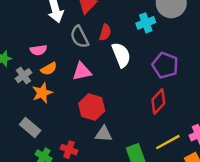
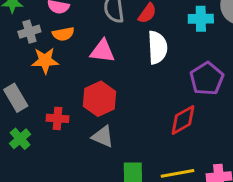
red cross: (69, 150) -> (57, 118), moved, turned -35

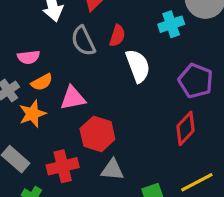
pink triangle: (102, 51) -> (73, 98), moved
red cross: (57, 118) -> (63, 166), size x1.4

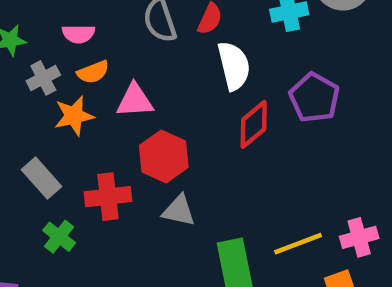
red diamond: (186, 128) -> (254, 124), moved

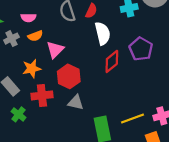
pink triangle: (135, 100) -> (55, 50), turned -42
orange star: (74, 116) -> (32, 69), moved

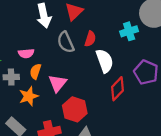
orange semicircle: (35, 36) -> (35, 71), turned 136
gray cross: (11, 39) -> (11, 77), turned 32
orange star: (32, 69) -> (29, 96), moved

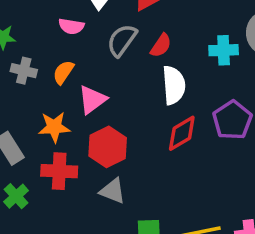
gray semicircle: (66, 42) -> (122, 40), turned 45
pink semicircle: (26, 53) -> (71, 26), moved
orange star: (29, 96) -> (54, 127), moved

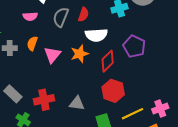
white semicircle: (174, 85) -> (96, 35), turned 105
orange star: (54, 127) -> (80, 54), moved
red hexagon: (108, 147) -> (113, 91), moved

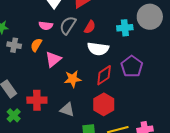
pink semicircle: (30, 16) -> (46, 26), moved
orange star: (80, 54) -> (73, 79), moved

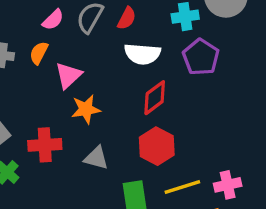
pink semicircle: (46, 26) -> (53, 20), turned -48
purple pentagon: (132, 66) -> (201, 57), moved
orange star: (73, 79) -> (86, 109), moved

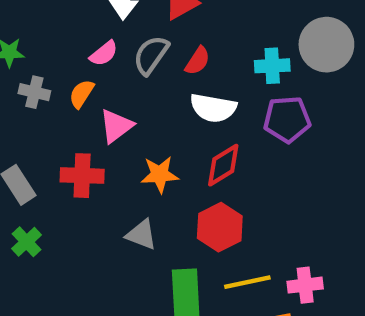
purple pentagon: (201, 57) -> (287, 119), turned 30
orange star: (86, 109) -> (160, 174), moved
red cross: (45, 145) -> (82, 176), moved

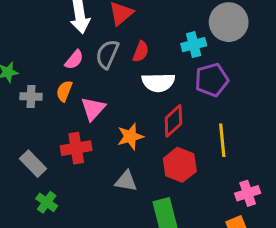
yellow line: (247, 282) -> (222, 140), moved, turned -72

